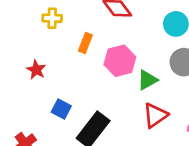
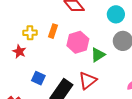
yellow cross: (52, 18) -> (30, 33), moved
red triangle: (155, 115) -> (88, 81), moved

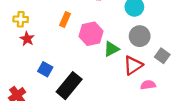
yellow cross: (30, 33) -> (21, 19), moved
red triangle: (88, 81) -> (133, 65), moved

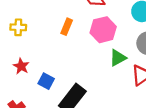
pink hexagon: (91, 34) -> (103, 30), moved
red star: (27, 39) -> (21, 66), moved

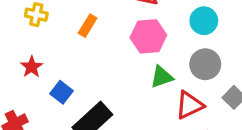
orange rectangle: (67, 27) -> (88, 26), moved

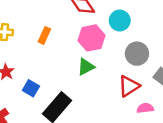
cyan circle: (204, 21) -> (120, 21), moved
green triangle: (162, 77) -> (86, 67), moved

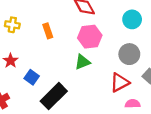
cyan circle: (120, 21) -> (132, 19), moved
orange rectangle: (44, 35) -> (48, 31), turned -48

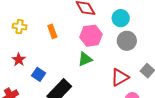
cyan circle: (132, 19) -> (121, 18), moved
gray circle: (129, 54) -> (127, 41), moved

